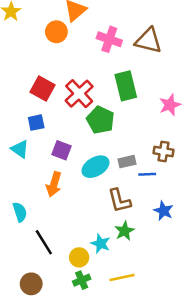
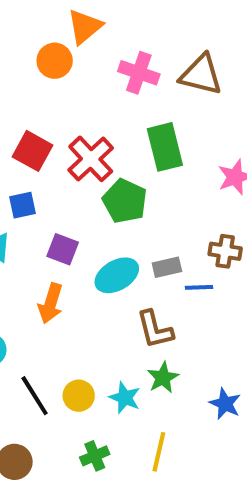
blue star: (164, 211) -> (225, 404), moved
yellow circle: (79, 257) -> (79, 396), moved
yellow line: (122, 278) -> (159, 452), turned -65

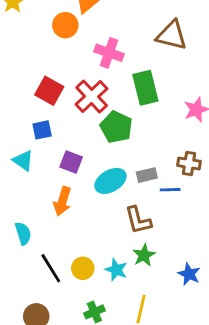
pink cross: (139, 73) -> (109, 53), moved

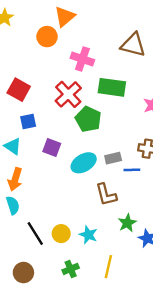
green rectangle: (145, 88) -> (112, 87), turned -68
red square: (49, 91) -> (19, 90), moved
orange arrow: (62, 201) -> (15, 179), moved
green star: (144, 255) -> (127, 223), moved

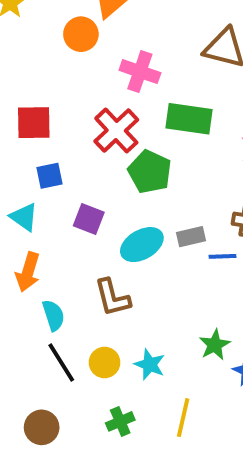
red square: (19, 90) -> (34, 123), turned -30
brown L-shape: (106, 195) -> (112, 298), moved
cyan semicircle: (13, 205) -> (53, 315), moved

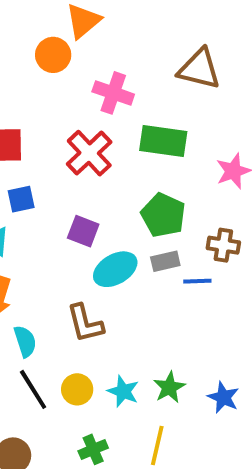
green pentagon: (150, 172) -> (163, 215), moved
purple square: (89, 219) -> (83, 231), moved
green star: (215, 345) -> (169, 387), moved

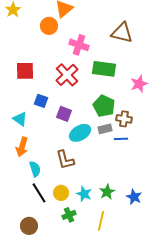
blue square: (21, 199) -> (41, 101), moved, turned 32
brown cross: (223, 245) -> (124, 119), moved
green cross: (93, 449) -> (69, 215), moved

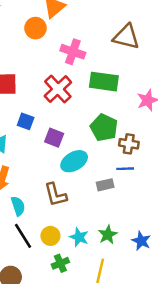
gray rectangle: (105, 129) -> (105, 185), moved

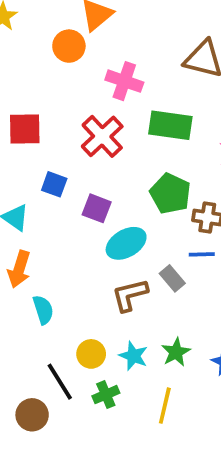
gray rectangle: (105, 185) -> (172, 278), turned 63
brown L-shape: (55, 195) -> (130, 295), moved, turned 90
black line: (23, 236) -> (60, 382), moved

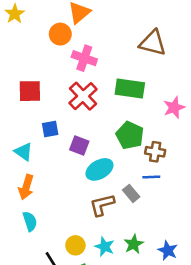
pink cross: (124, 81) -> (84, 58), moved
blue square: (54, 184) -> (50, 129), turned -30
cyan semicircle: (43, 310) -> (30, 221), moved

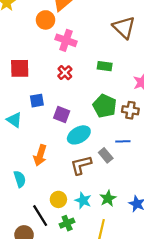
brown triangle: (153, 43) -> (124, 27), turned 30
green rectangle: (130, 88) -> (105, 66), size x0.6
red cross: (83, 96) -> (65, 73), size x0.6
brown cross: (155, 152) -> (130, 110), moved
orange arrow: (26, 187) -> (40, 155), moved

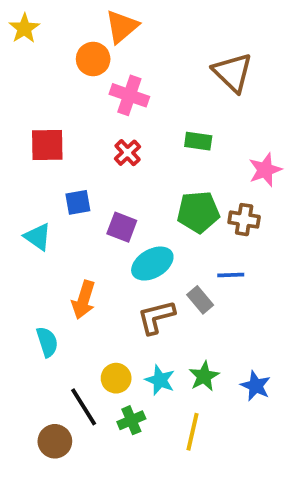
green pentagon: (105, 106) -> (198, 212), turned -30

